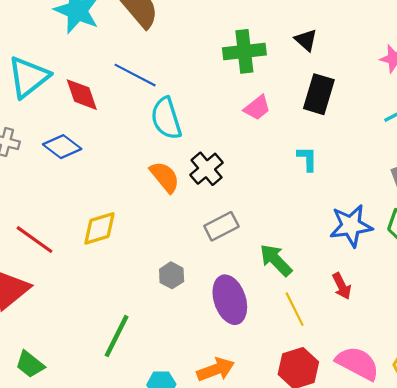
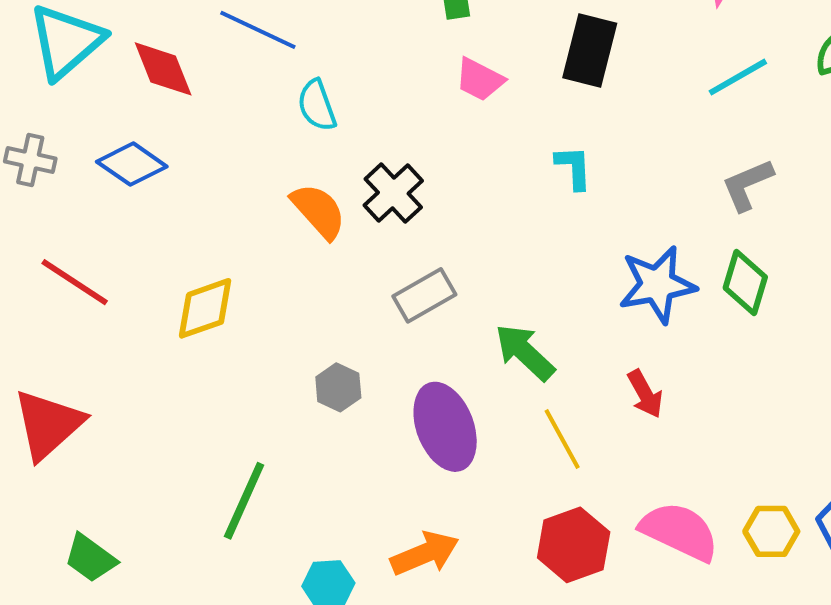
pink trapezoid: (257, 108) -> (480, 79), turned 68
cyan semicircle: (166, 118) -> (317, 105), size x0.7
red line: (35, 240) -> (75, 282), moved

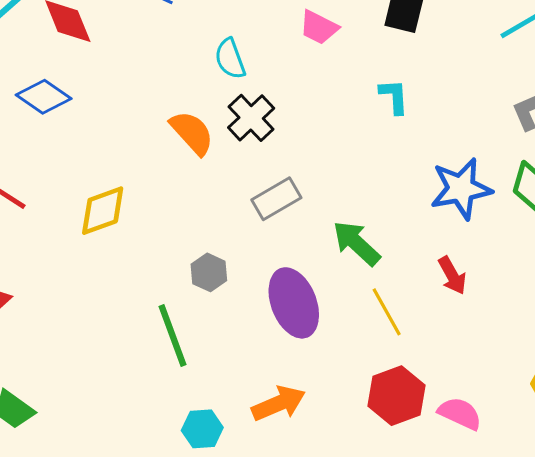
cyan semicircle: (317, 105) -> (230, 59), moved
green line: (244, 501) -> (172, 336), moved, turned -44
pink semicircle: (679, 531) -> (460, 413), moved, size x0.7

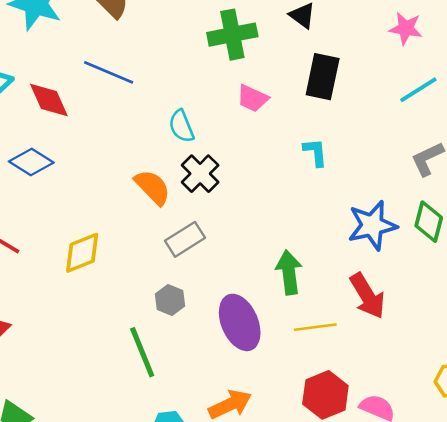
gray rectangle: (276, 199) -> (185, 239), moved
green arrow: (356, 243) -> (289, 272), turned 42
red arrow: (452, 275) -> (367, 296), size x1.5
yellow line: (387, 312) -> (315, 327), turned -66

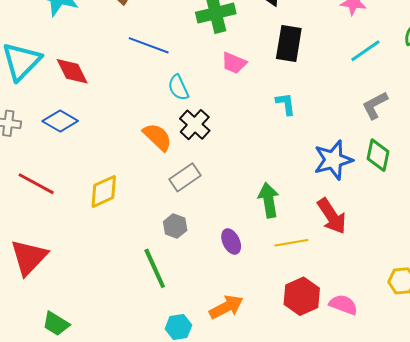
blue line: (109, 72) -> (149, 45), moved
purple ellipse: (240, 322) -> (231, 242), size x0.6

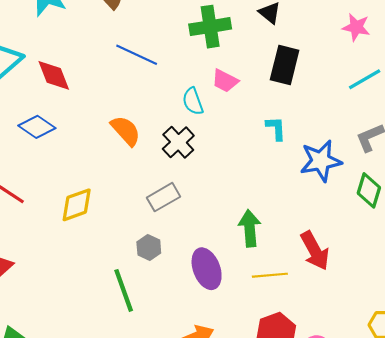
cyan semicircle: (178, 88) -> (193, 101), moved
orange semicircle: (157, 137) -> (126, 131), moved
blue star: (333, 160) -> (321, 161), moved
purple ellipse: (231, 242) -> (207, 269), size x1.5

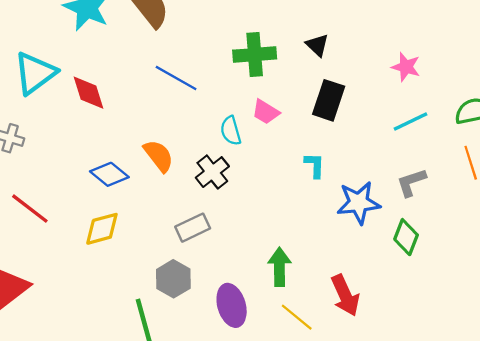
blue diamond: (37, 127) -> (109, 174), moved
gray hexagon: (149, 248) -> (173, 279), size x1.4
yellow line: (270, 275) -> (297, 317), turned 40

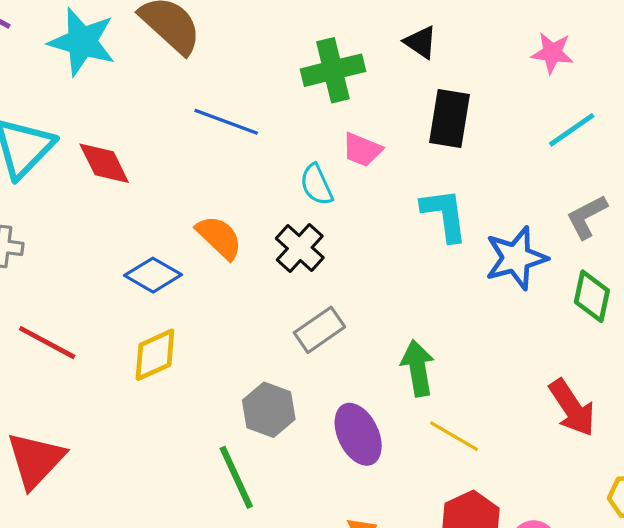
cyan L-shape: (315, 165) -> (445, 215), size x1.5
gray rectangle: (193, 228) -> (319, 330), moved
red arrow: (345, 295) -> (572, 408), moved

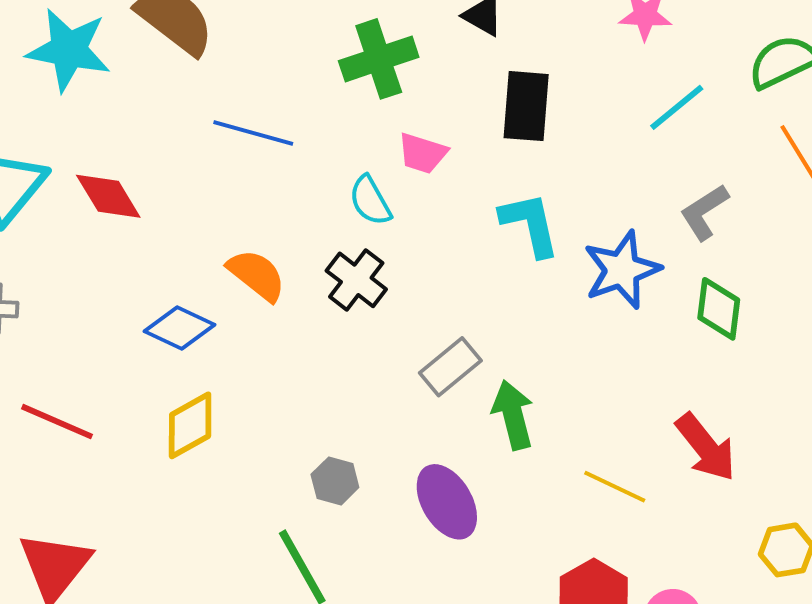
gray rectangle: (319, 330) -> (450, 367), moved
gray hexagon: (269, 410) -> (335, 481), size x0.7
yellow line: (454, 436) -> (615, 487), moved

